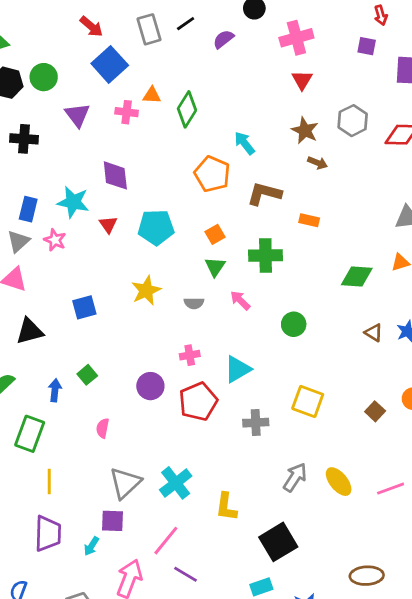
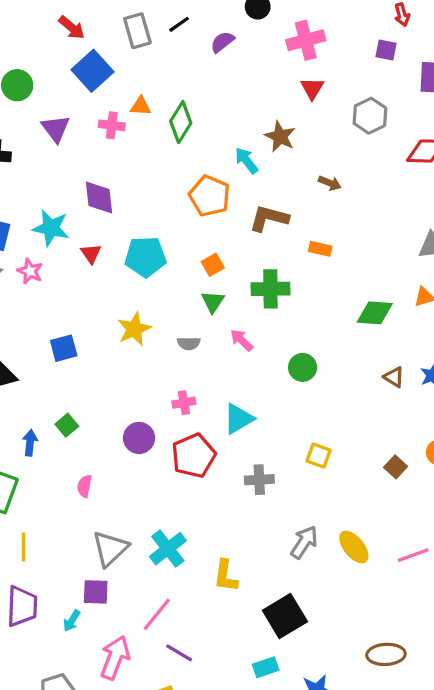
gray hexagon: (353, 121) -> (370, 116), moved
brown star: (305, 130) -> (280, 137), moved
yellow square: (308, 401) -> (319, 456), size x0.7

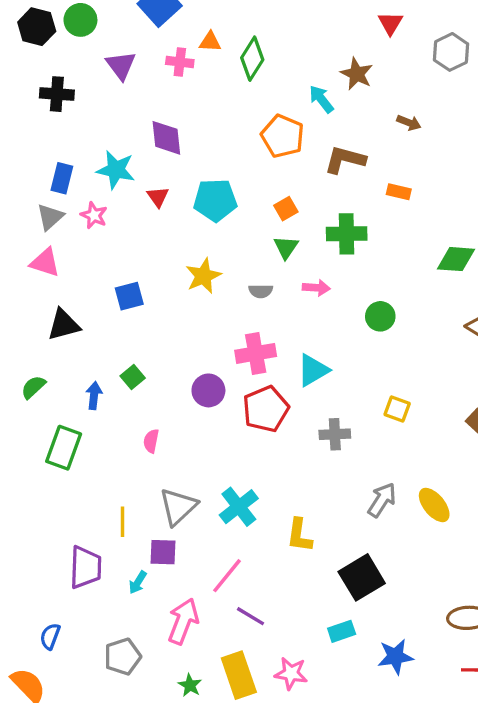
pink arrow: (242, 340) -> (316, 288), turned 140
pink cross: (184, 403) -> (256, 353), size x1.6
yellow line: (24, 547) -> (123, 522), moved

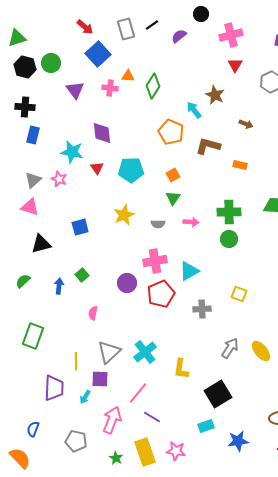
black cross: (57, 94) -> (25, 107), moved
blue rectangle: (62, 178) -> (33, 135), moved
green cross: (347, 234) -> (229, 212), moved
green rectangle: (64, 448) -> (33, 336), moved
gray pentagon: (123, 657) -> (76, 441), turned 30

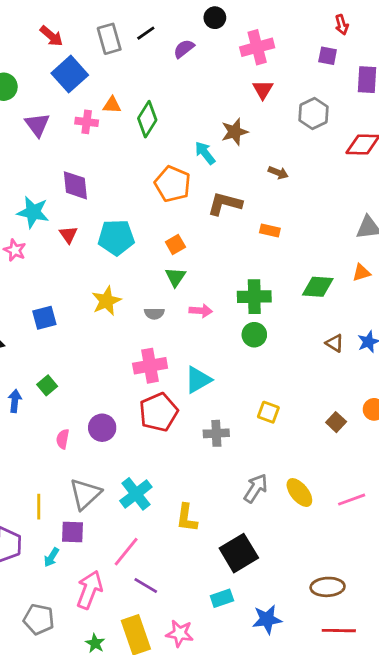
brown star: (215, 95) -> (235, 132), turned 30
purple circle: (127, 283) -> (102, 428), moved

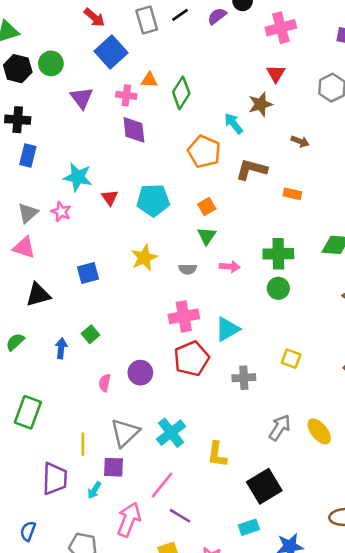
purple semicircle: (184, 49) -> (217, 16), moved
red triangle: (263, 90) -> (276, 74), moved
purple diamond: (75, 185) -> (134, 130), moved

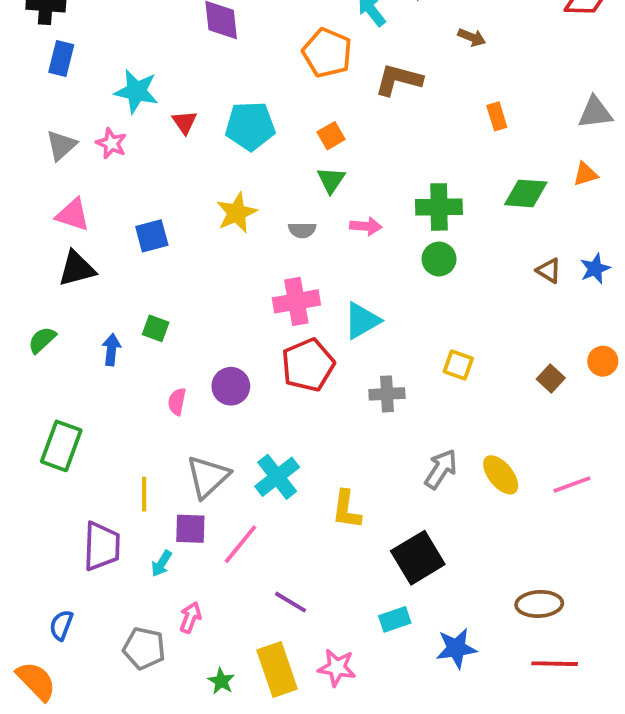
orange rectangle: (292, 194) -> (497, 116), moved, turned 60
pink triangle: (24, 247) -> (73, 215), moved
green square: (91, 334) -> (156, 328), turned -30
pink line: (162, 485) -> (240, 544), moved
pink arrow: (129, 520) -> (190, 617), moved, size x0.6

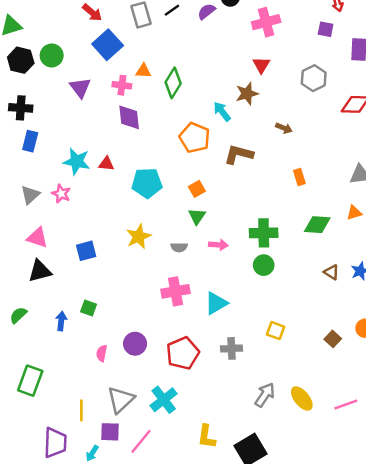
red triangle: (185, 122) -> (106, 164), moved, turned -49
red pentagon: (308, 365) -> (183, 353), moved
yellow L-shape: (346, 510) -> (206, 437), moved

